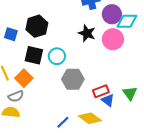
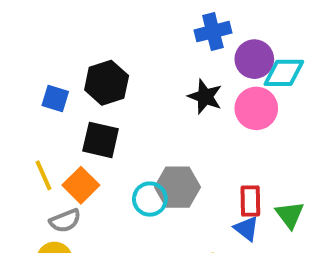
cyan circle: (57, 56) -> (150, 199), moved
red rectangle: (101, 91) -> (250, 201), moved, turned -70

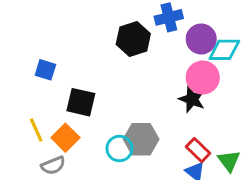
black hexagon: (107, 83) -> (133, 39), moved
black star: (205, 97) -> (192, 99), moved
red rectangle: (250, 201) -> (198, 150), turned -45

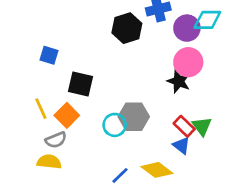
cyan diamond: (224, 50) -> (207, 20), moved
green triangle: (229, 161) -> (202, 126), moved

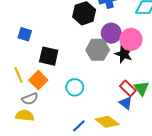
purple circle: (187, 28) -> (111, 33), moved
gray hexagon: (134, 117) -> (98, 50), moved

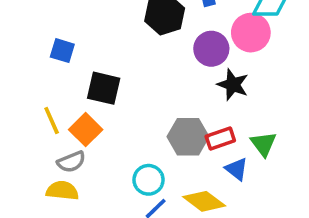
pink circle: (131, 39) -> (251, 33), moved
gray hexagon: (98, 50) -> (188, 137), moved
cyan circle: (75, 87) -> (149, 180), moved
red rectangle: (128, 88) -> (220, 139), moved, turned -63

